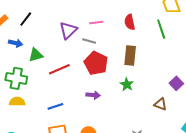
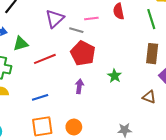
pink line: (96, 23) -> (91, 18), moved
brown rectangle: (130, 55) -> (152, 54), moved
purple arrow: (93, 95) -> (79, 86), turned -88

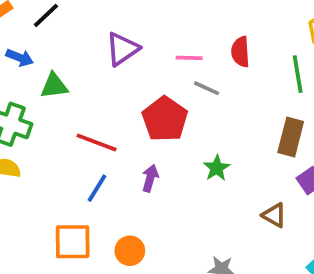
gray line: (76, 30) -> (206, 88), moved
red line: (45, 59) -> (97, 142), moved, turned 35
blue line: (40, 97) -> (97, 188), moved, turned -49

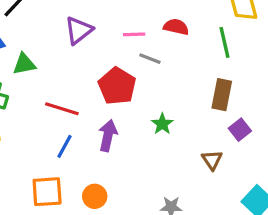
red semicircle: (240, 52) -> (176, 27), turned 110
purple arrow: (150, 178) -> (108, 136), size x1.4
brown triangle: (274, 215) -> (212, 160), turned 30

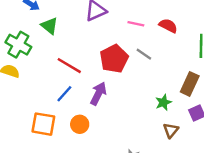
gray line: (150, 59) -> (144, 54), moved
green triangle: (24, 64) -> (49, 26), turned 36
green star: (162, 124) -> (163, 102), moved
orange circle: (95, 196) -> (80, 124), moved

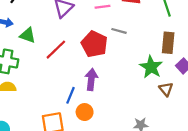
red line: (69, 66) -> (56, 50), moved, turned -55
blue line: (64, 94) -> (70, 95), moved
green star: (163, 102) -> (151, 67), size x1.5

